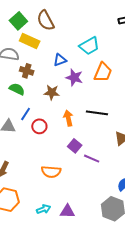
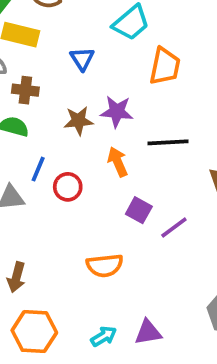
blue triangle: (60, 60) -> (82, 59), turned -32
purple star: (74, 77) -> (117, 112), moved
purple line: (92, 159) -> (174, 227), turned -49

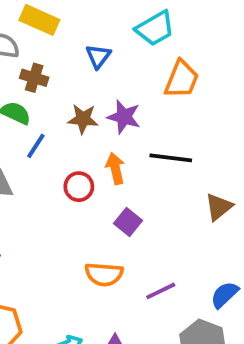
blue line: (38, 169) -> (36, 146), moved
red circle: (68, 187) -> (79, 187), moved
purple line: (174, 227) -> (161, 291), moved
orange semicircle: (105, 265) -> (104, 274), moved

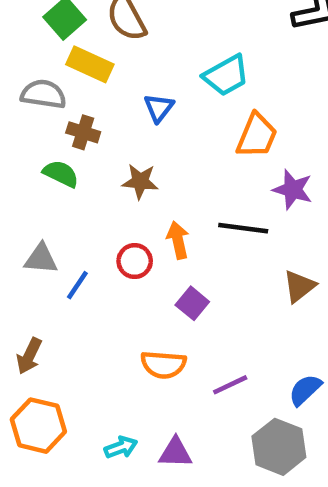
purple star: (124, 117) -> (293, 190), moved
blue line: (36, 146) -> (77, 285), moved

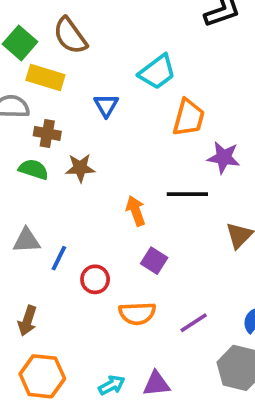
brown star: (140, 181) -> (80, 168), moved
red circle: (135, 261) -> (95, 279), moved

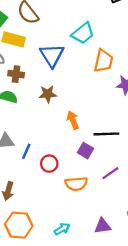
blue triangle: (106, 105) -> (52, 55), size x1.6
brown star: (80, 168) -> (48, 94), moved
black line: (187, 194) -> (106, 134), moved
purple line: (194, 323) -> (110, 173), moved
purple triangle: (156, 384) -> (103, 226), moved

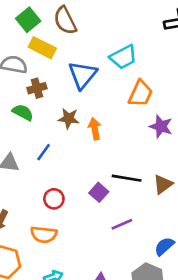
brown cross: (16, 74) -> (37, 88), turned -35
orange arrow: (73, 120) -> (95, 129), moved
blue line: (26, 151) -> (44, 152), moved
orange semicircle: (76, 184) -> (44, 235), moved

